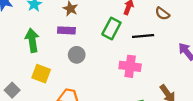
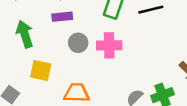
pink cross: (130, 66) -> (109, 45), moved

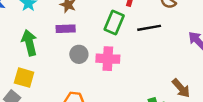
yellow square: (41, 70) -> (24, 78), moved

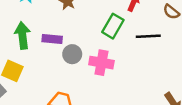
purple rectangle: (66, 29) -> (52, 39), moved

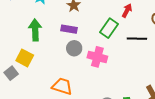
purple rectangle: (52, 39) -> (69, 29), moved

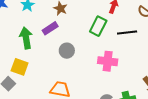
purple rectangle: (69, 29) -> (50, 28), moved, turned -35
pink cross: (97, 57) -> (108, 61), moved

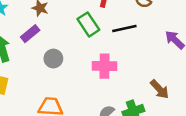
green rectangle: (98, 26) -> (88, 24), turned -54

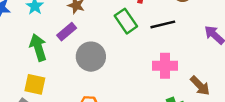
gray circle: (53, 59) -> (91, 57), size x1.5
pink cross: (105, 66) -> (165, 66), moved

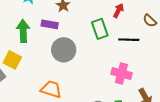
purple rectangle: (67, 32) -> (50, 24), turned 35

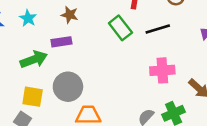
green arrow: (23, 31) -> (34, 59), turned 90
gray circle: (64, 50) -> (68, 87), moved

